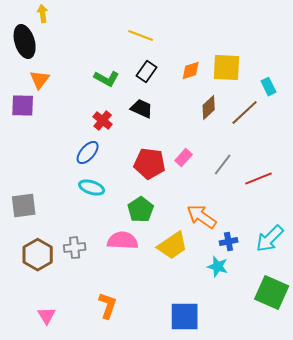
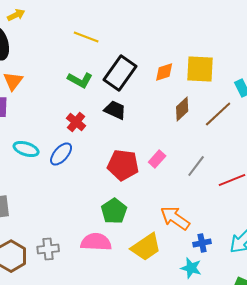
yellow arrow: (43, 14) -> (16, 15), turned 72
yellow line: (141, 36) -> (86, 37), moved
black rectangle: (147, 72) -> (120, 73), size x1.6
cyan ellipse: (92, 188) -> (26, 149), moved

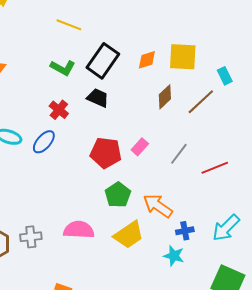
green pentagon: (114, 211) -> (118, 195), moved

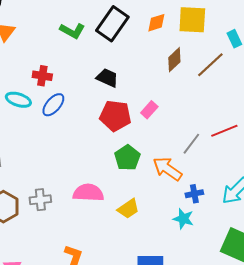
black trapezoid: (98, 98) -> (107, 78), moved
red cross: (59, 110) -> (42, 76), moved, turned -30
gray line: (179, 154) -> (191, 144), moved
yellow trapezoid: (129, 235) -> (128, 209), moved, size x0.7

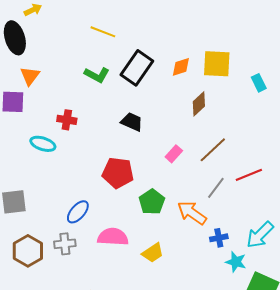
brown line: (210, 65) -> (213, 150), moved
blue ellipse: (53, 105) -> (78, 212), moved
red pentagon: (115, 116) -> (118, 173), moved
cyan star: (183, 219) -> (236, 262), moved

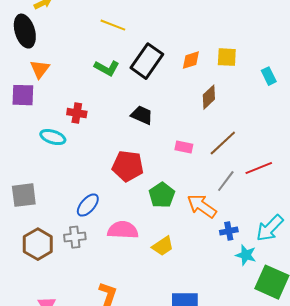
yellow square: (217, 64) -> (227, 57), size x0.7
pink rectangle: (174, 154) -> (184, 147), turned 60

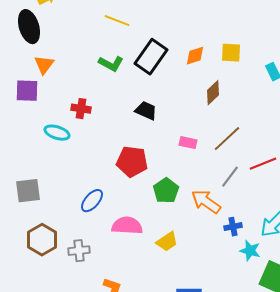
gray cross: (75, 237) -> (79, 251), moved

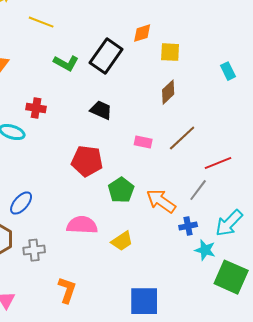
yellow line: (117, 21) -> (41, 22), moved
yellow square: (231, 53) -> (170, 52), moved
orange diamond: (195, 56) -> (142, 33), moved
gray line: (230, 177) -> (198, 190), moved
blue ellipse: (92, 201) -> (21, 203), moved

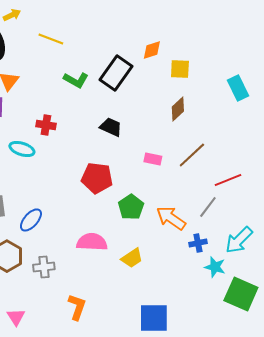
cyan rectangle: (228, 71) -> (238, 88), size x1.4

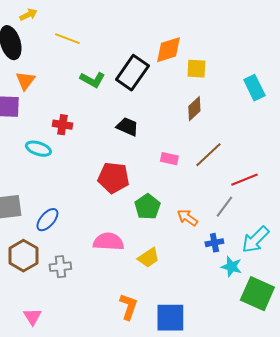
orange diamond: (152, 50) -> (168, 50), size x1.4
orange arrow: (171, 218) -> (187, 218), size x0.7
orange L-shape: (77, 307) -> (128, 307), moved

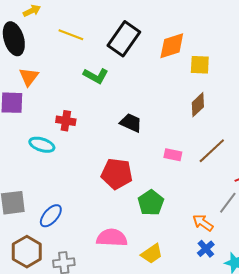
black rectangle: (132, 73) -> (124, 39), moved
orange arrow: (187, 218) -> (203, 223), moved
blue cross: (214, 243) -> (206, 249), moved, turned -30

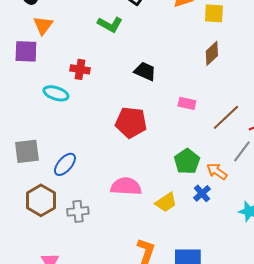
brown line: (212, 151) -> (226, 117), moved
green pentagon: (151, 203) -> (187, 161), moved
blue cross: (206, 249) -> (202, 193), moved

